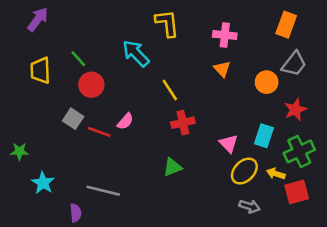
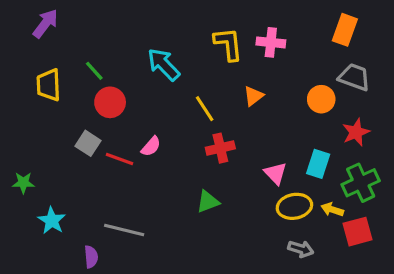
yellow L-shape: (167, 23) -> (228, 44), moved
gray trapezoid: (294, 64) -> (354, 77), turned -108
orange triangle: (222, 69) -> (253, 96), moved, turned 36
yellow ellipse: (244, 171) -> (294, 206), turned 36

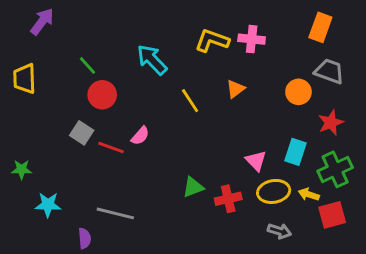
yellow L-shape: (228, 44) -> (212, 41), turned -64
yellow trapezoid: (49, 85) -> (24, 79), moved
red cross: (220, 148) -> (228, 199), moved
cyan star: (52, 221) -> (48, 205), turned -30

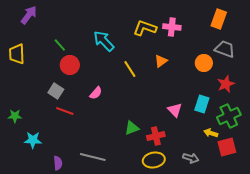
red line: (111, 148) -> (65, 111), moved
yellow ellipse: (274, 191) -> (154, 160), moved
gray line: (115, 213) -> (93, 157), moved

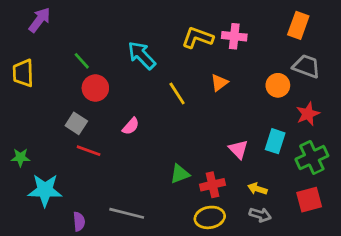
yellow arrow: (211, 133) -> (257, 189), moved
cyan star: (33, 140) -> (45, 190), size x1.4

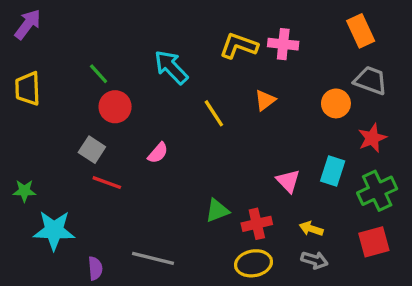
purple arrow: (40, 20) -> (28, 24), moved
orange rectangle: (298, 25) -> (361, 31), turned -45

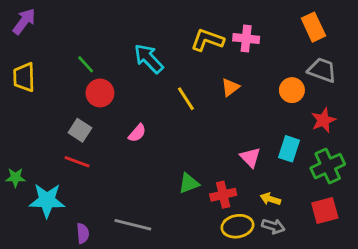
red line: (107, 183) -> (77, 162), moved
green star: (24, 191) -> (15, 178), moved
yellow ellipse: (254, 263) -> (237, 226), moved

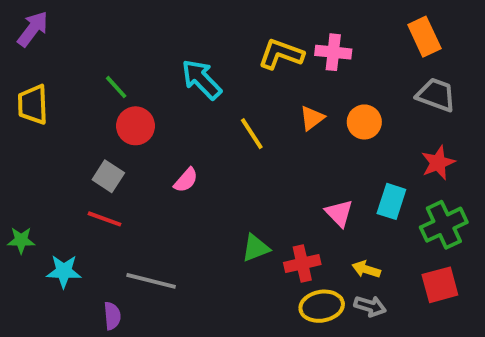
orange circle: (292, 90) -> (364, 122), moved
cyan star: (47, 200) -> (64, 271), size x0.7
gray line: (133, 225) -> (151, 281), moved

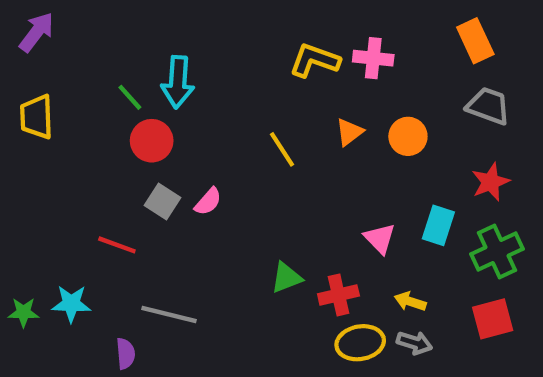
cyan arrow: (201, 79) -> (178, 82), moved, turned -132
gray square: (108, 176) -> (162, 202), moved
green star: (21, 240) -> (23, 312), moved

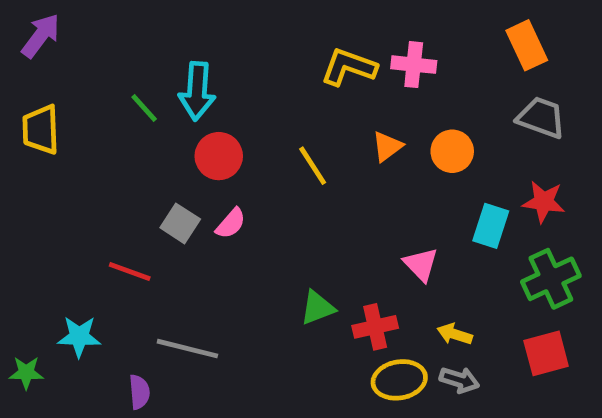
red circle: (152, 141) -> (219, 156), moved
red star: (491, 182) -> (544, 202), turned 30
cyan rectangle: (438, 225) -> (491, 226), moved
green star: (23, 312) -> (26, 373), moved

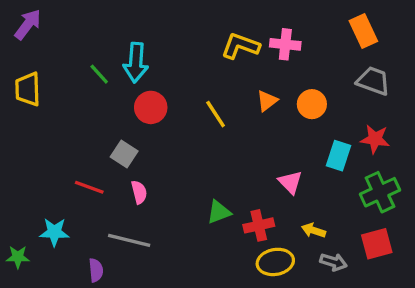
pink semicircle: (231, 223) -> (139, 192), moved, turned -55
gray arrow: (459, 380) -> (333, 262), moved

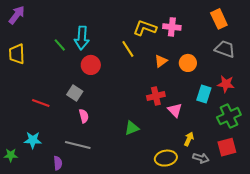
yellow line: (216, 114) -> (128, 49), moved
red line: (89, 187) -> (41, 103), moved
red cross: (259, 225) -> (156, 96), moved
yellow arrow: (314, 230) -> (189, 139), turned 96

